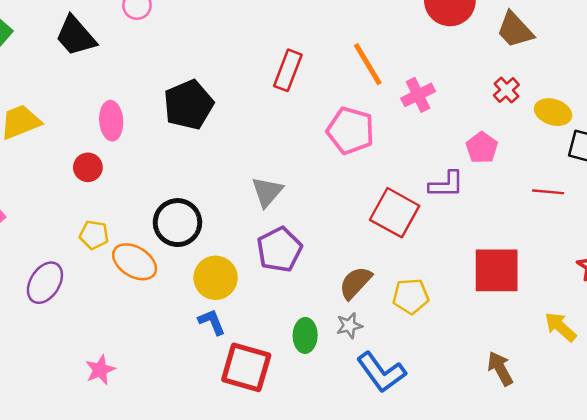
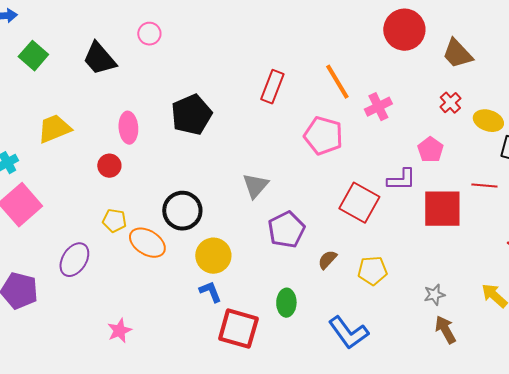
purple pentagon: (279, 250) -> (286, 230), moved
red square: (497, 270) -> (442, 209), moved
brown semicircle: (355, 283) -> (327, 260), size x0.7
gray star: (349, 326) -> (434, 295), moved

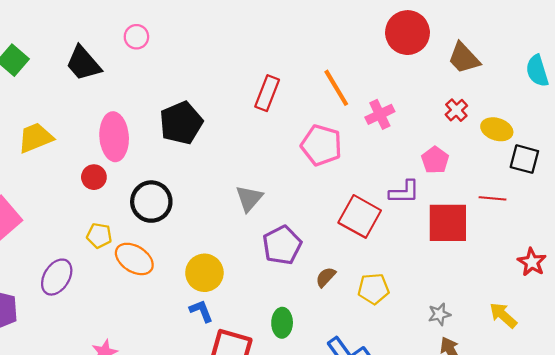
pink ellipse: (128, 128) -> (114, 137), size x1.4
black circle: (182, 211) -> (151, 202), moved

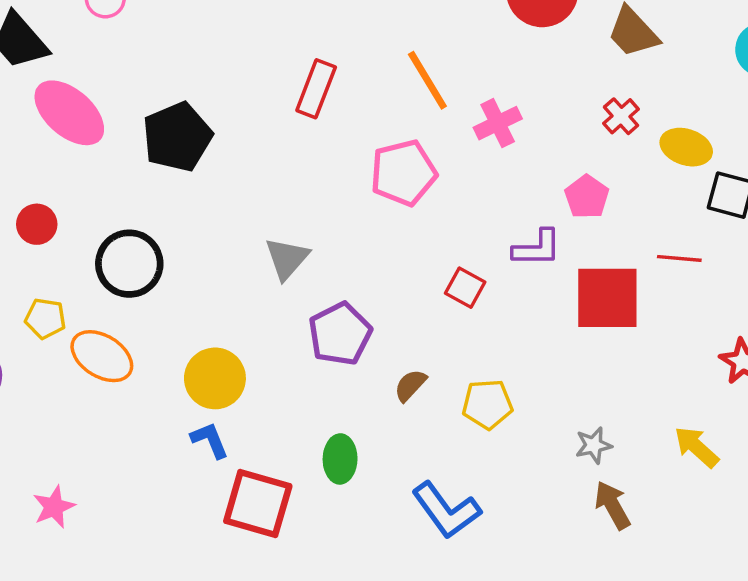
pink ellipse: (114, 137) -> (69, 113), moved, turned -45
pink pentagon: (321, 145) -> (403, 173), turned -30
red square: (360, 216) -> (465, 288), size x0.6

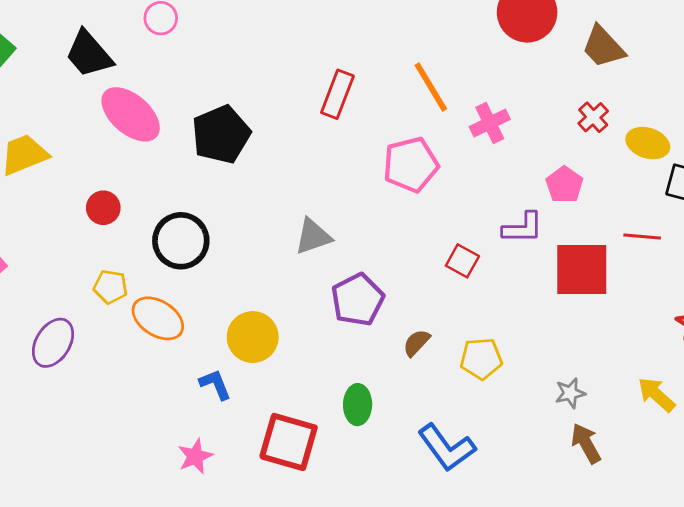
gray triangle: (287, 258) -> (313, 236), turned 30
blue L-shape: (210, 440) -> (215, 384), moved
pink star: (54, 507) -> (195, 456), moved

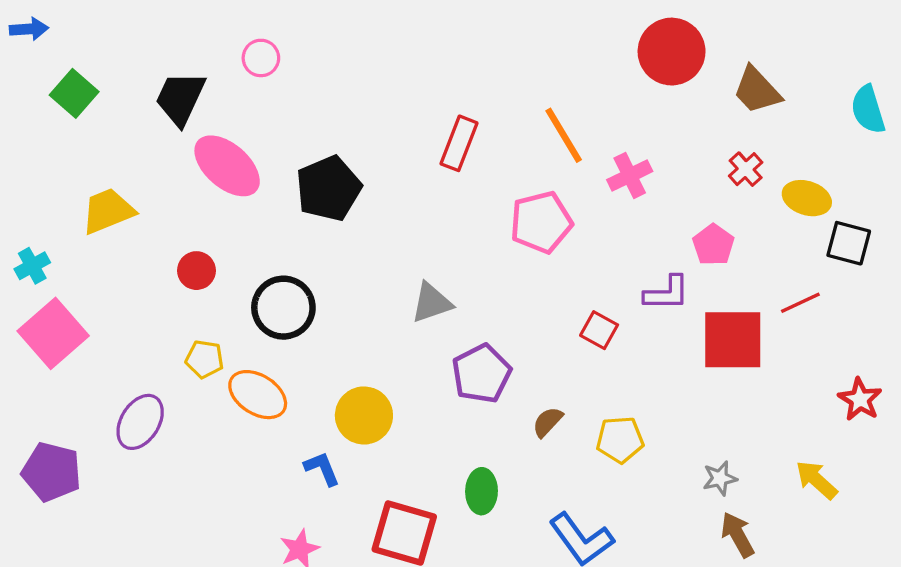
black trapezoid: (89, 54) -> (180, 98), turned 66
red line: (642, 236) -> (800, 303), turned -30

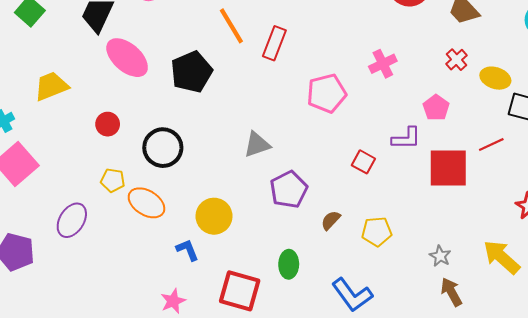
orange line: (564, 135) -> (231, 26), moved
gray star: (720, 478) -> (440, 256), turned -30
yellow arrow: (816, 480) -> (502, 257), size x1.4

